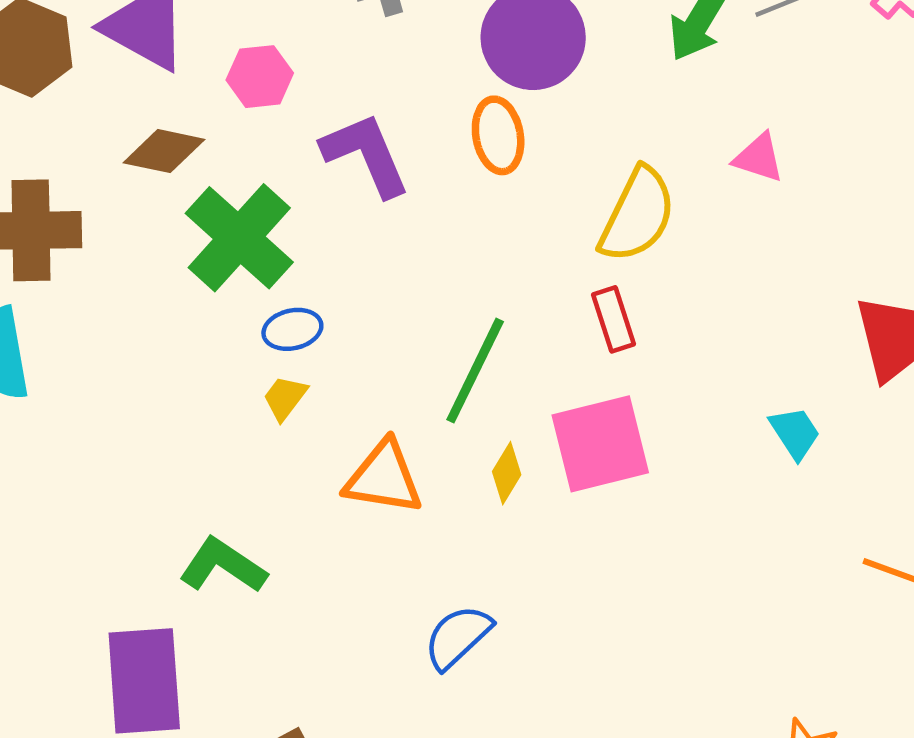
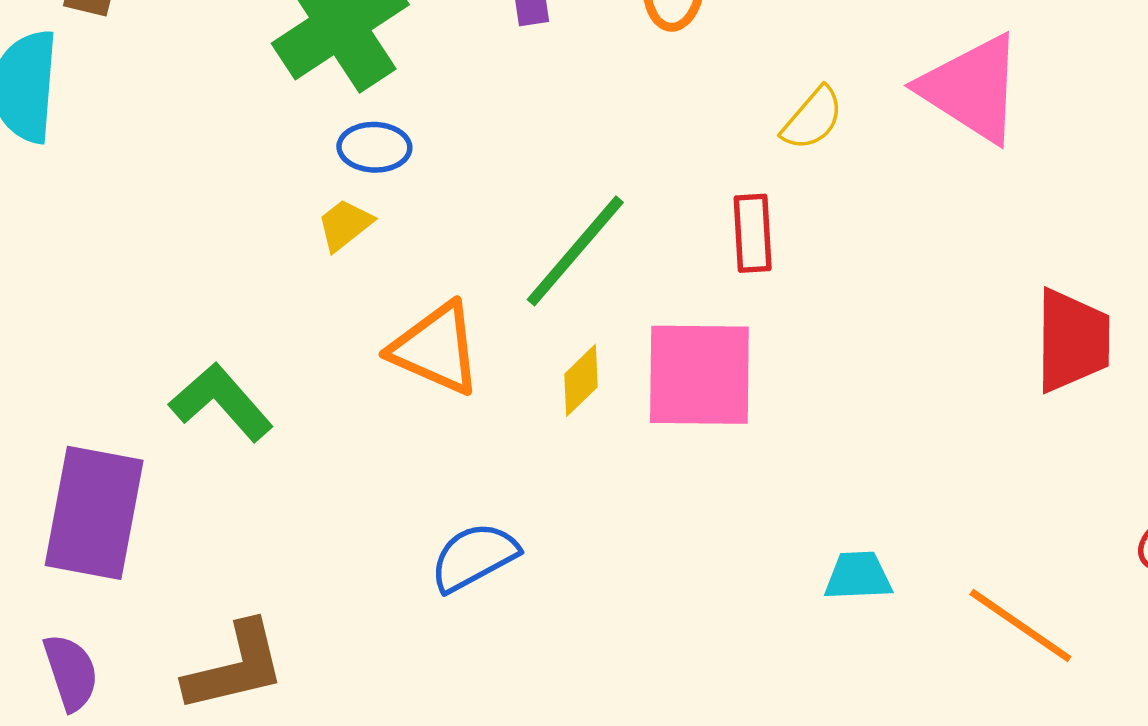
pink triangle: (759, 158) -> (972, 89), size x1.8
yellow semicircle: (637, 215) -> (812, 119), size x0.6
cyan trapezoid: (795, 433) -> (858, 576), moved, turned -74

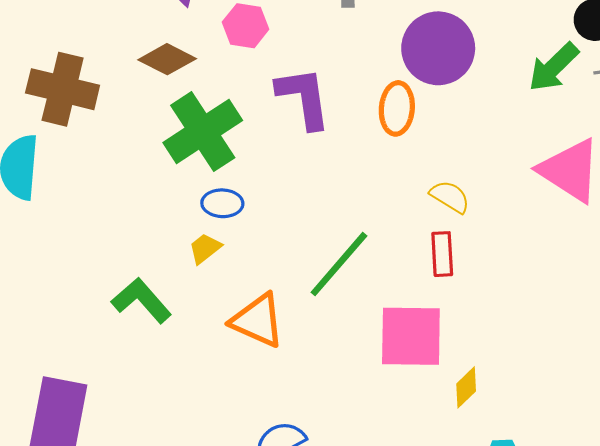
yellow semicircle: (812, 119) -> (450, 197), moved, turned -99
yellow diamond: (581, 380) -> (466, 387), moved
green L-shape: (221, 402) -> (141, 300), moved

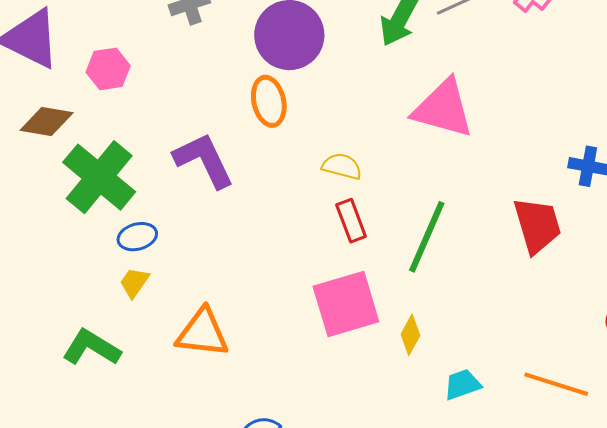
purple L-shape: (304, 98) -> (204, 160), moved
green line: (339, 264) -> (427, 237), moved

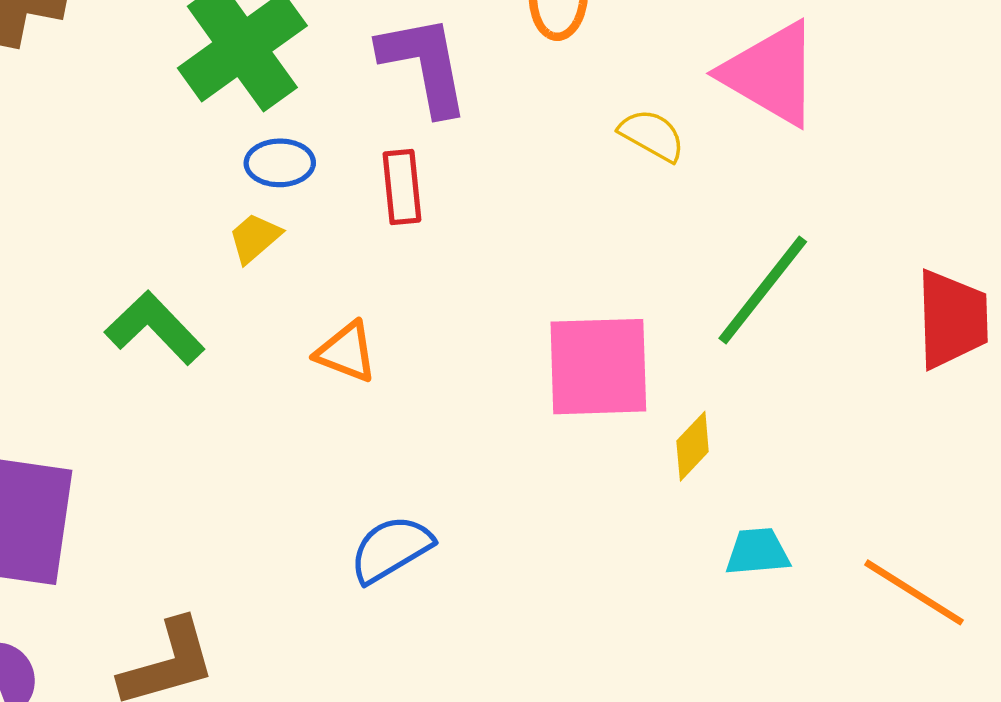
pink triangle: (443, 109) -> (771, 74), moved
red rectangle: (351, 221) -> (402, 187), moved
orange triangle: (202, 333) -> (346, 352), size x0.7

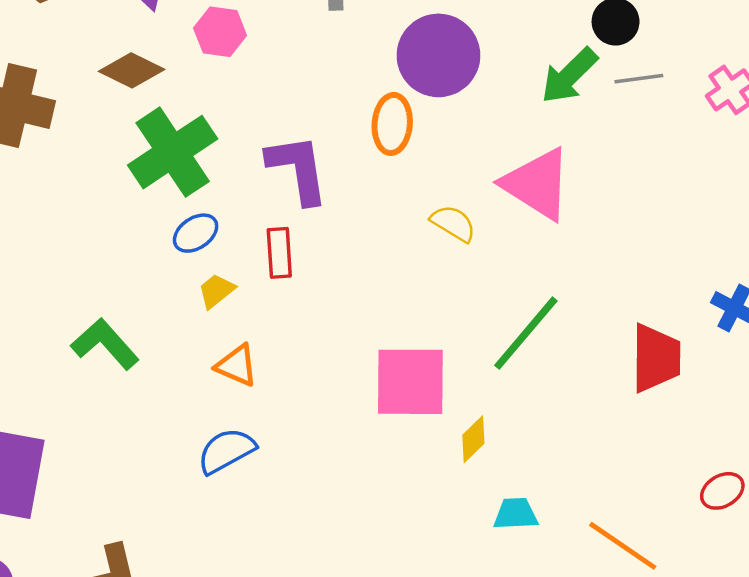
blue ellipse: (280, 163) -> (196, 233), turned -36
yellow trapezoid: (255, 238) -> (216, 291), moved
blue semicircle: (391, 549) -> (226, 451), moved

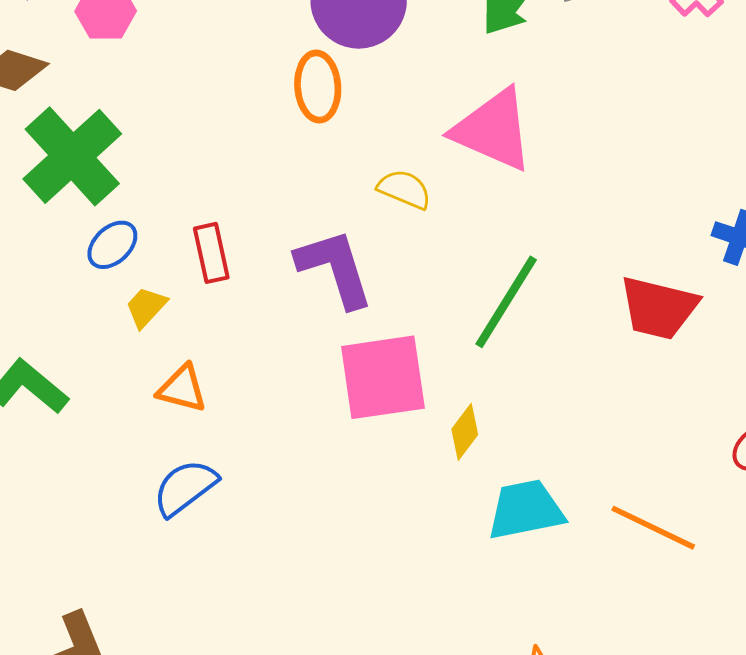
purple L-shape: (298, 169) -> (335, 268), moved
red trapezoid: (656, 358) -> (659, 308), turned 112
cyan trapezoid: (516, 514) -> (526, 510), size x1.5

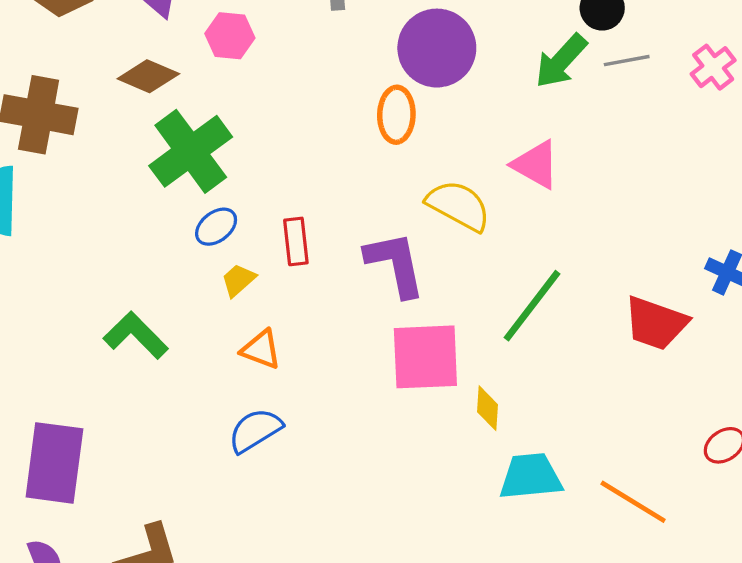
pink triangle: (493, 130) -> (536, 165), size x0.7
yellow semicircle: (404, 189) -> (458, 206), size x1.5
yellow diamond: (465, 432) -> (487, 408), turned -39

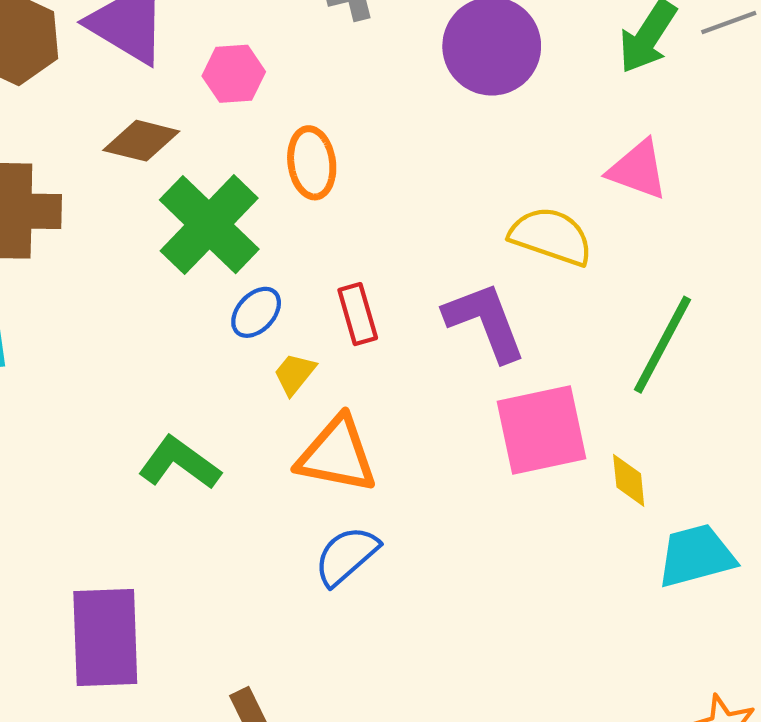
orange ellipse: (396, 115) -> (312, 163), moved
orange triangle: (261, 350) -> (337, 455), size x1.6

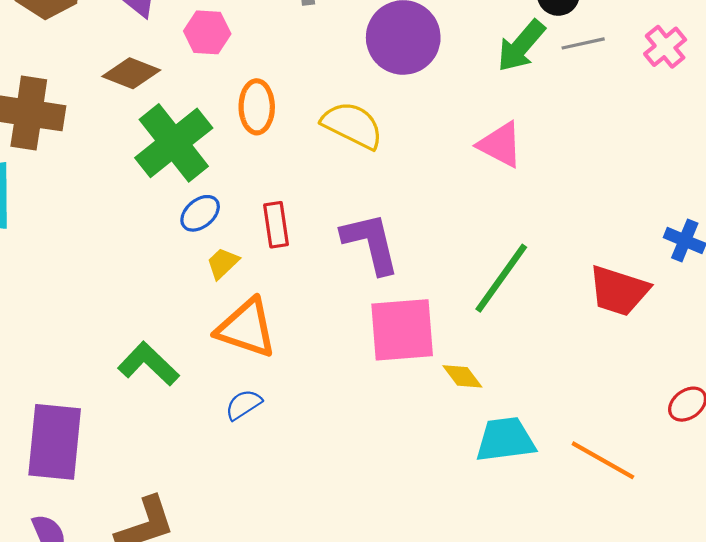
yellow semicircle: (551, 236) -> (352, 125), moved
green L-shape: (179, 463) -> (148, 364), moved
yellow diamond: (629, 480) -> (462, 376), turned -39
blue semicircle: (346, 556) -> (243, 405), size x0.7

